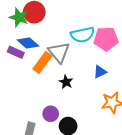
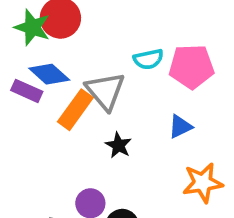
cyan semicircle: (82, 35) -> (148, 59), size x0.7

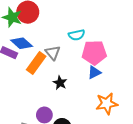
pink pentagon: (191, 67) -> (94, 53), moved
gray triangle: (105, 91) -> (53, 53), size x0.7

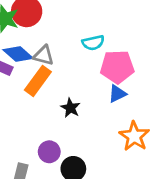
gray triangle: (53, 53) -> (44, 55), moved, turned -35
orange star: (107, 104) -> (134, 136), turned -30

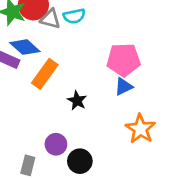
cyan semicircle: (93, 43) -> (74, 16), moved
gray triangle: (44, 55) -> (50, 19), moved

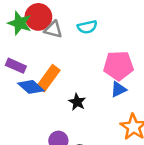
cyan semicircle: (74, 16) -> (87, 27), moved
blue diamond: (25, 47) -> (31, 87), moved

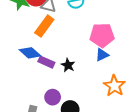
purple rectangle: (16, 66) -> (46, 62), moved
orange rectangle: (48, 78) -> (44, 26), moved

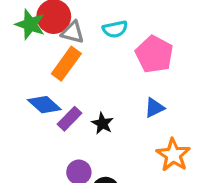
pink pentagon: (102, 35) -> (154, 54), moved, turned 30
purple rectangle: (46, 62) -> (69, 119), turned -70

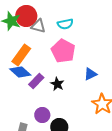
pink pentagon: (154, 54) -> (63, 51), moved
orange rectangle: (66, 64) -> (21, 55), moved

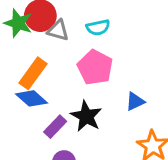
purple rectangle: (36, 81) -> (55, 127), moved
black star: (57, 84) -> (86, 116), size x1.5

